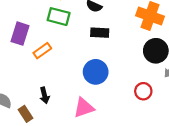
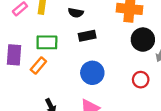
green rectangle: (59, 17) -> (47, 42), moved

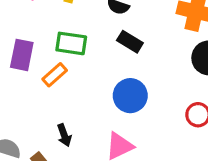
black rectangle: (87, 36) -> (130, 42), turned 35

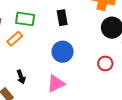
black rectangle: (130, 42) -> (62, 18), turned 49

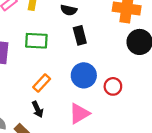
orange rectangle: (15, 39) -> (42, 83), moved
red circle: (105, 63) -> (113, 86), moved

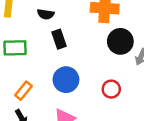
red circle: (113, 86) -> (111, 89), moved

